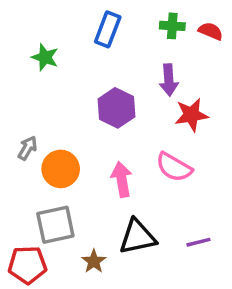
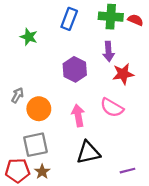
green cross: (172, 26) -> (111, 17), size x1.5
purple line: (198, 242) -> (128, 171), moved
brown star: (94, 261) -> (42, 172), moved

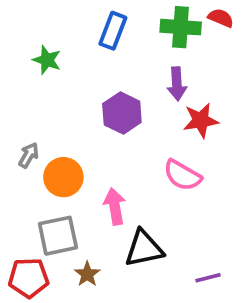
red semicircle: (135, 20) -> (221, 18), moved
pink arrow: (78, 115) -> (115, 206), moved
brown star: (42, 172) -> (87, 274), moved

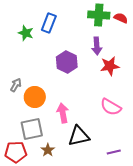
red semicircle: (221, 18) -> (121, 18), moved
blue rectangle: (113, 31) -> (49, 23), moved
pink semicircle: (182, 175) -> (111, 107), moved

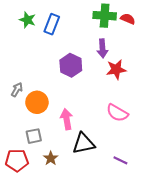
green star: (26, 33) -> (27, 20), moved
gray square: (32, 129) -> (34, 136), size x0.7
purple line: (114, 152) -> (120, 160), turned 40

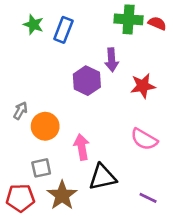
purple arrow: (102, 48) -> (112, 60), moved
brown star: (51, 158) -> (62, 195), size x1.6

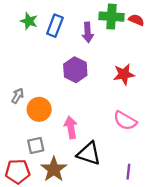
purple arrow: (112, 60) -> (88, 32), moved
black triangle: (102, 177) -> (89, 153), turned 30
purple line: (148, 198) -> (128, 172), turned 70

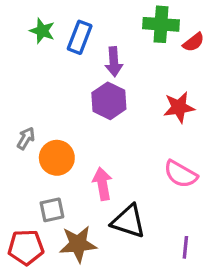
red semicircle: (136, 20) -> (194, 42), moved, turned 119
purple arrow: (88, 32) -> (114, 62), moved
brown star: (54, 169) -> (78, 244), turned 30

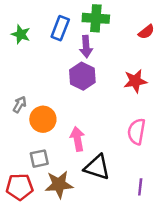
green cross: (161, 24) -> (96, 18), moved
green star: (42, 31) -> (21, 34), moved
pink semicircle: (181, 174) -> (136, 132), turned 70

